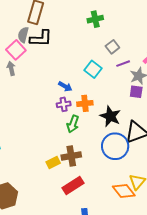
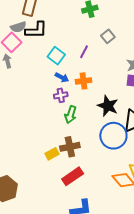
gray semicircle: (23, 35) -> (18, 27), turned -119
purple line: (123, 64) -> (84, 52), moved, turned -40
cyan square: (93, 69) -> (56, 56), moved
orange cross: (85, 103) -> (84, 81), moved

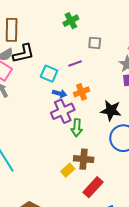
gray square: (108, 36) -> (95, 43), turned -32
purple line: (84, 52) -> (75, 63), turned 56
purple cross: (61, 95) -> (63, 111), size x1.6
brown cross: (70, 147) -> (84, 159), turned 30

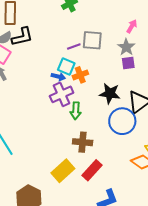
gray square: (95, 43) -> (92, 40), moved, size x1.5
cyan square: (49, 74) -> (66, 67), moved
yellow rectangle: (68, 170) -> (63, 171), moved, size x1.6

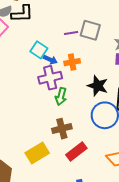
cyan square: (66, 67) -> (39, 50), moved
brown cross: (83, 142) -> (62, 129), turned -30
red rectangle: (92, 170) -> (76, 152), moved

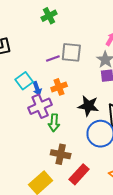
cyan square: (39, 50) -> (24, 81), turned 30
blue arrow: (50, 60) -> (37, 88), turned 56
brown cross: (62, 129) -> (61, 154), turned 36

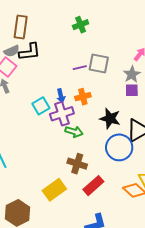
cyan square: (24, 81) -> (41, 106), moved
green arrow: (54, 123) -> (74, 132), turned -84

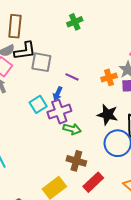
gray square: (99, 64) -> (41, 62), moved
purple line: (80, 68) -> (72, 77), moved, turned 40
blue arrow: (61, 96) -> (58, 94), turned 40
orange cross: (83, 97) -> (109, 77), moved

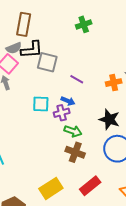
blue arrow: (58, 94) -> (68, 101), moved, turned -96
cyan square: (38, 104) -> (41, 104), turned 30
purple cross: (59, 112) -> (62, 113), size x0.7
brown cross: (76, 161) -> (75, 152), moved

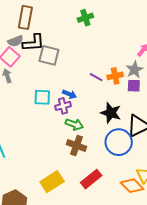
purple line: (77, 79) -> (96, 77), moved

